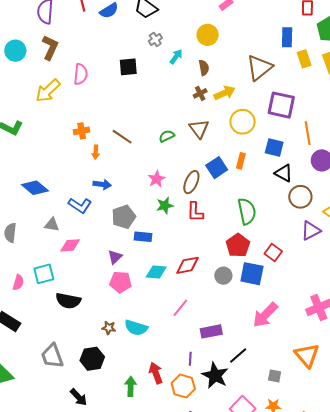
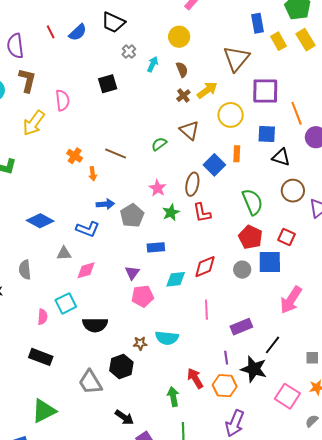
orange cross: (82, 131) -> (75, 156), turned -35
brown circle: (300, 197) -> (293, 191), moved
gray pentagon: (124, 217) -> (132, 216), moved
pink line: (180, 308) -> (206, 310), turned -30
black hexagon: (92, 359) -> (121, 366), moved

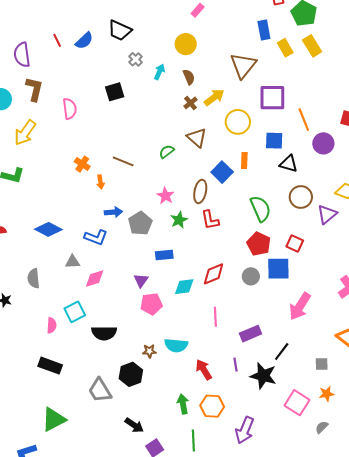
yellow arrow: (34, 123) -> (25, 133), moved
red arrow: (195, 378) -> (204, 370), moved
orange hexagon: (225, 386) -> (212, 406), moved

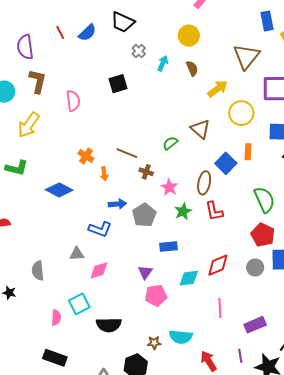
brown cross: (190, 103) -> (146, 172), moved, turned -32
blue diamond: (48, 229) -> (59, 190), moved

